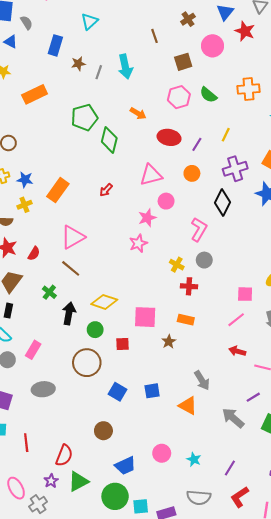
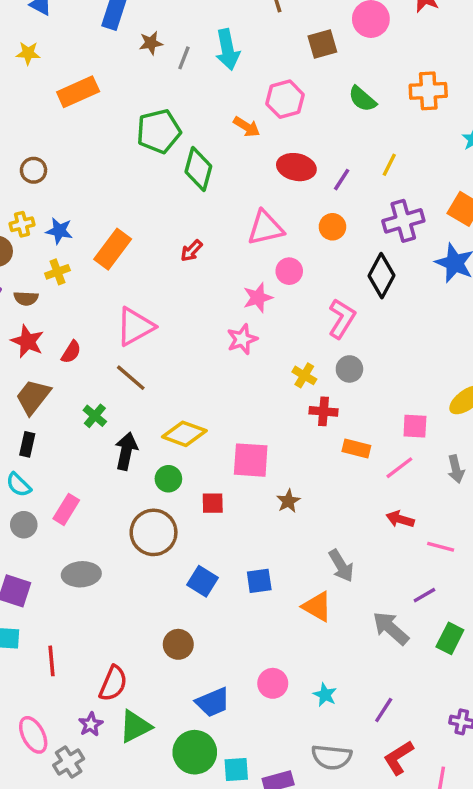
pink hexagon: (179, 97) -> (285, 99), moved
orange rectangle: (186, 320) -> (356, 449), moved

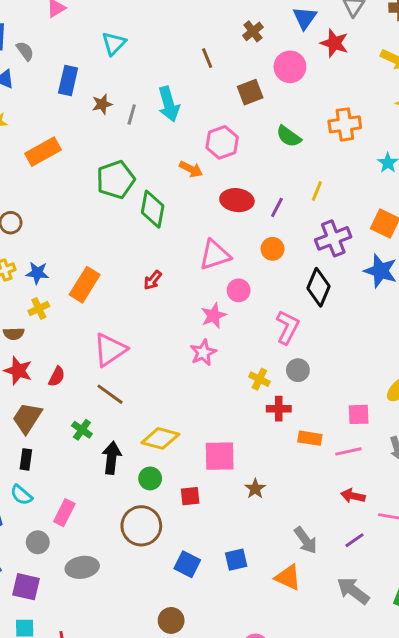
pink line: (399, 468) -> (348, 451), turned 30
gray circle: (24, 525) -> (38, 542), moved
purple line: (424, 595) -> (354, 540), moved

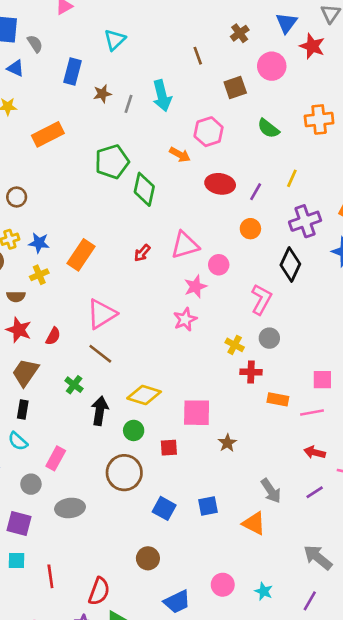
pink triangle: (215, 255) -> (185, 245), moved
gray arrow: (353, 591) -> (318, 557), moved

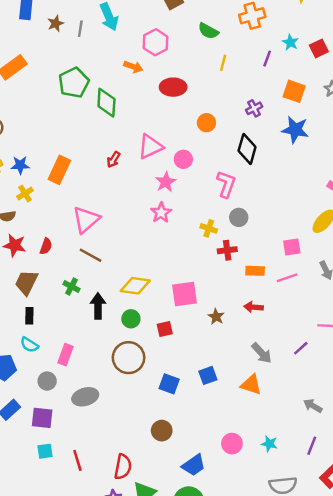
yellow line: (292, 178) -> (223, 63), moved
purple line: (256, 192) -> (267, 59), moved
purple cross: (305, 221) -> (254, 108), size x0.6
red arrow: (315, 452) -> (254, 307), moved
gray arrow: (318, 557) -> (313, 406), size x0.7

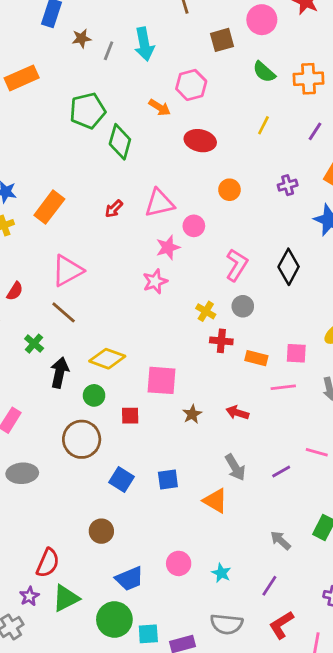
green semicircle: (208, 31) -> (264, 72), moved
black diamond: (247, 149) -> (289, 267), moved
orange rectangle: (255, 271) -> (256, 358), moved

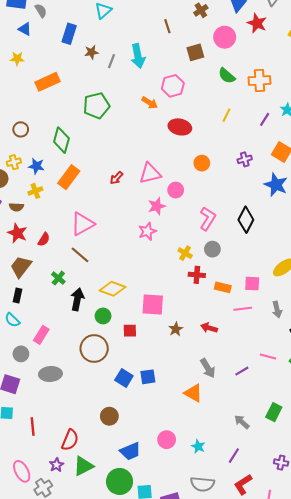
green diamond: (120, 142) -> (61, 140), moved
blue square: (168, 480) -> (148, 377), moved

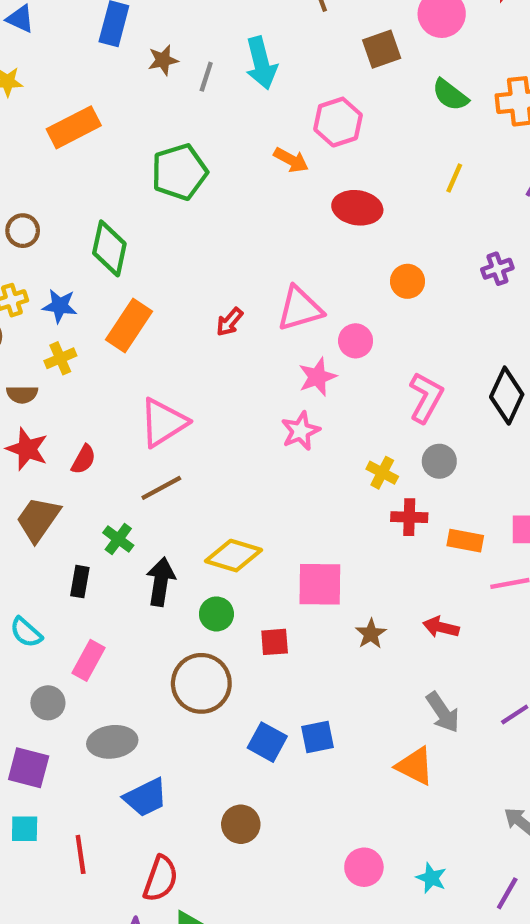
brown line: (80, 255) -> (161, 488), turned -66
black rectangle: (17, 295) -> (80, 582), moved
blue trapezoid: (130, 451) -> (146, 797), moved

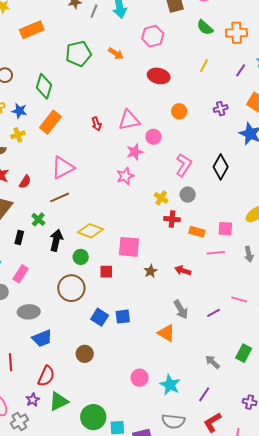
orange arrow: (291, 160) -> (116, 53), moved
red arrow: (229, 322) -> (96, 124), turned -64
cyan star: (431, 878) -> (170, 385), size x1.5

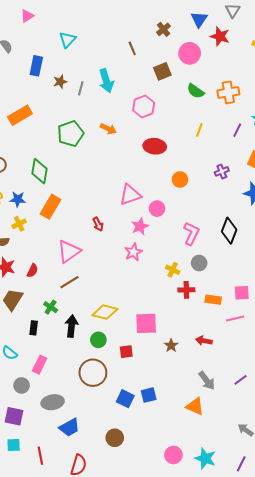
red arrow: (96, 124) -> (98, 224), moved

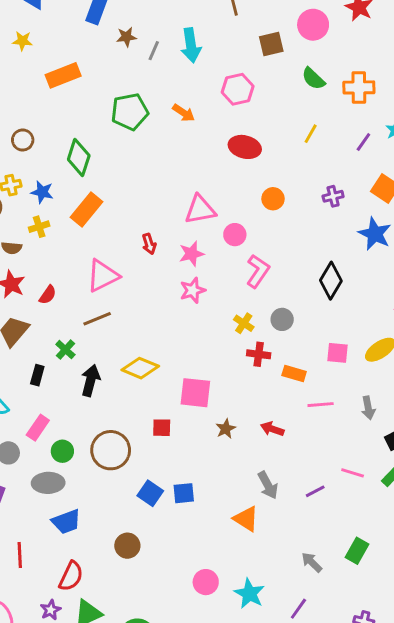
pink star: (140, 226) -> (192, 254), moved
pink L-shape: (191, 233) -> (258, 271), moved
pink square: (242, 293) -> (338, 353), moved
green circle: (98, 340) -> (62, 451), moved

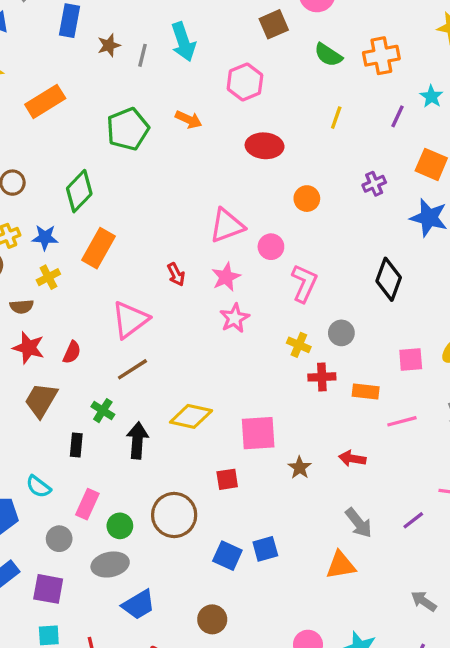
green diamond: (79, 157) -> (79, 191), turned 36
orange triangle: (246, 519) -> (341, 565), turned -32

